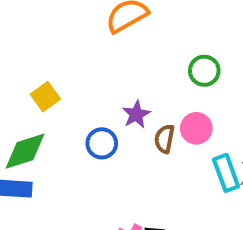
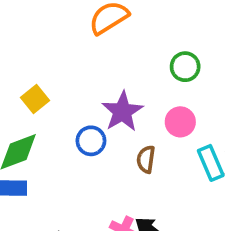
purple star: (136, 114) -> (122, 112), size x1.5
brown semicircle: (164, 139) -> (146, 159), moved

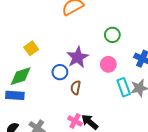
brown semicircle: (146, 159) -> (76, 88), moved

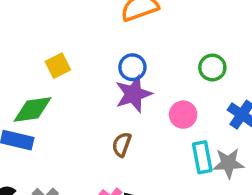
green circle: (112, 35) -> (212, 68), moved
blue circle: (60, 72) -> (132, 67), moved

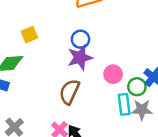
green circle: (212, 68) -> (137, 87), moved
brown semicircle: (122, 144) -> (69, 92), size x1.5

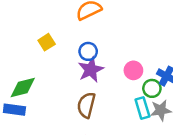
yellow square: (29, 35) -> (47, 42), moved
pink circle: (113, 74) -> (133, 70), moved

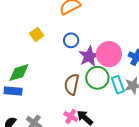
purple star: (91, 70) -> (89, 56), moved
pink circle: (133, 70) -> (109, 54), size x1.6
green circle: (152, 88) -> (97, 78), moved, size x1.5

